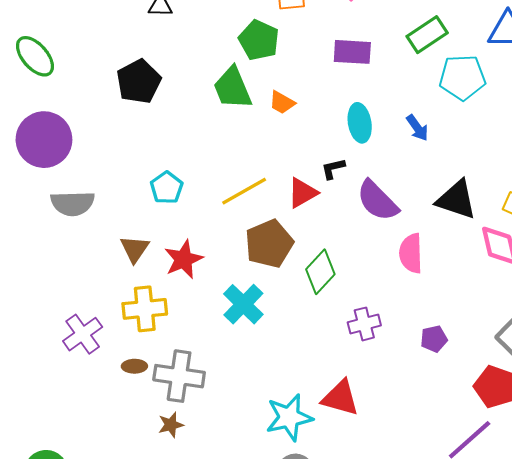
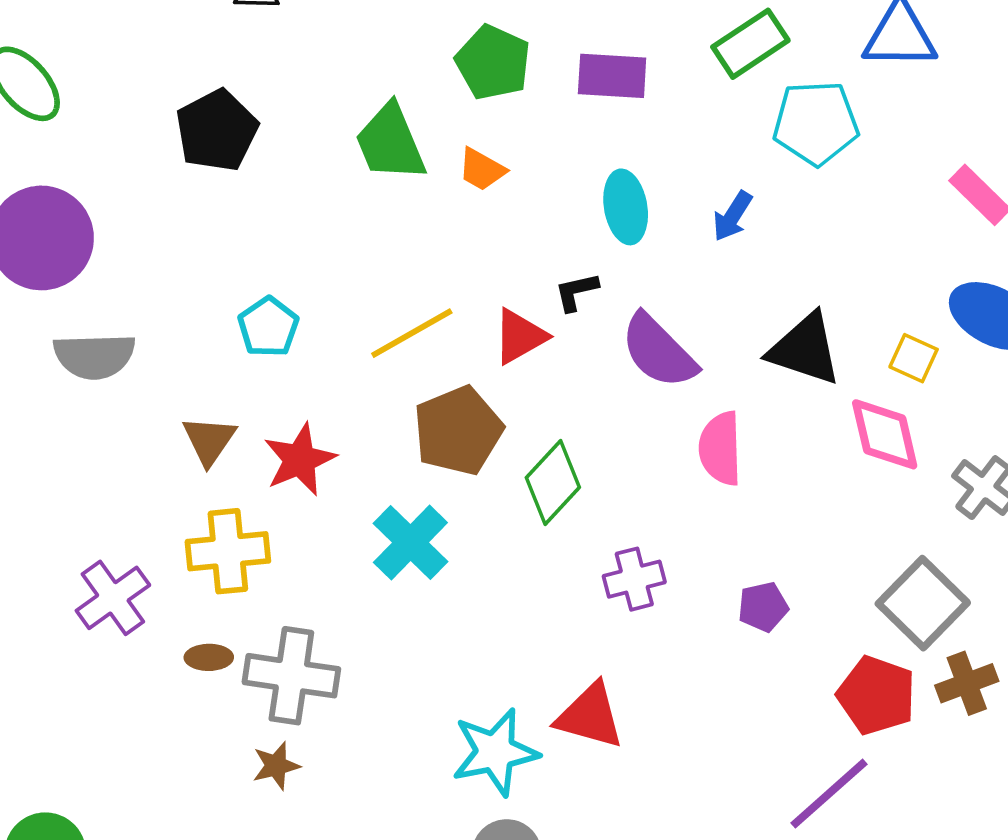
green pentagon: (259, 40) -> (493, 62), moved
blue arrow: (417, 128) -> (732, 216), turned 68

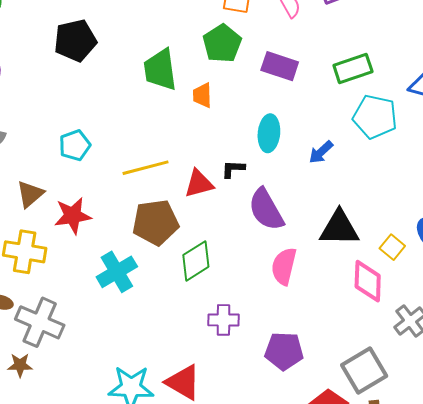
orange trapezoid: (482, 169) -> (202, 95), turned 44
black triangle: (805, 349) -> (339, 228), turned -33
purple pentagon: (763, 607) -> (284, 351), size x1.5

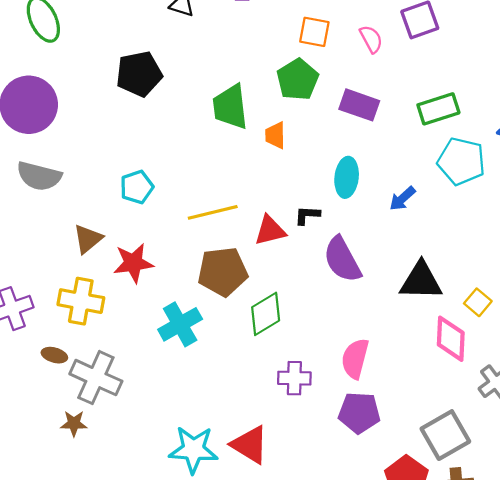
pink semicircle: (284, 266) -> (355, 359), moved

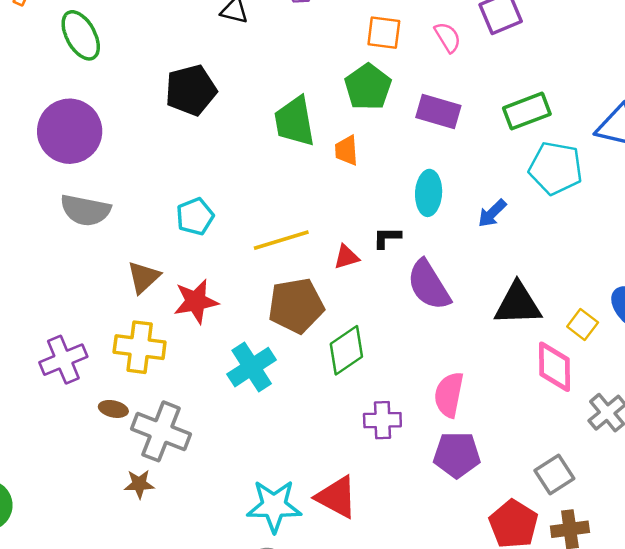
red triangle: (270, 231) -> (346, 257), size x0.7
gray square: (445, 435) -> (554, 475), size x0.7

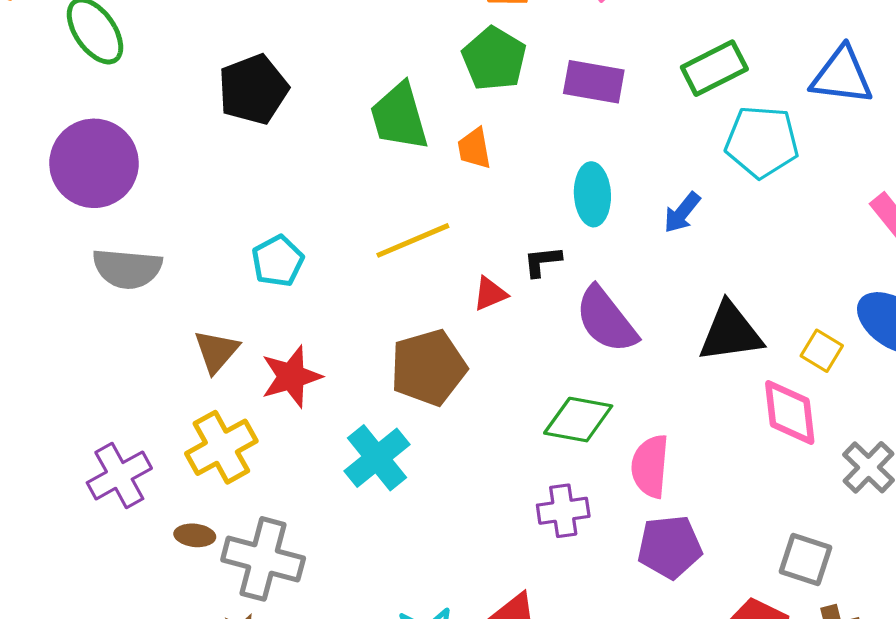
yellow line: (281, 240) -> (413, 240), moved
yellow cross: (140, 347) -> (221, 447), turned -30
green diamond: (346, 350) -> (578, 420), moved, turned 51
gray square: (554, 475) -> (806, 559), turned -33

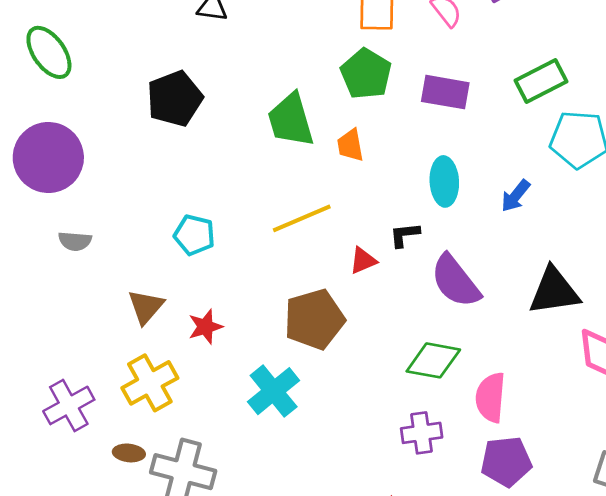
cyan pentagon: (278, 261) -> (194, 235), turned -30
gray semicircle: (127, 269) -> (75, 241), size x0.6
red star: (291, 377) -> (205, 327), size x0.7

